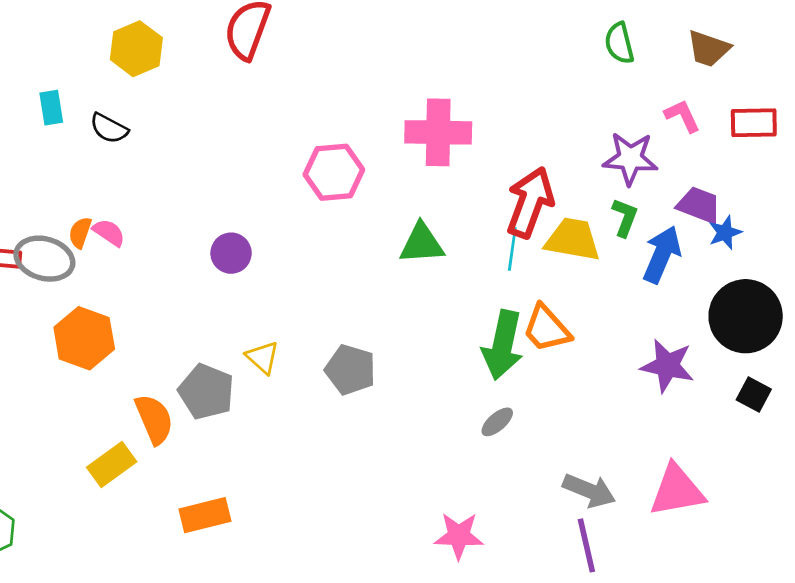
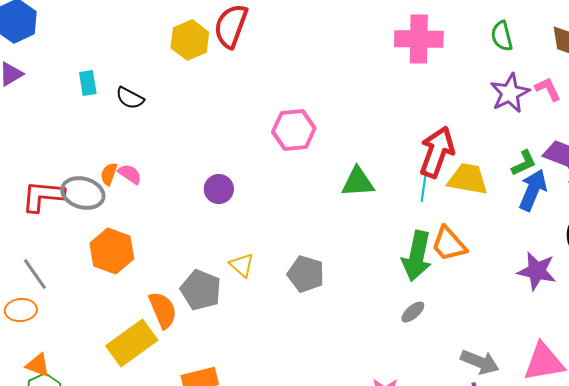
yellow hexagon: (136, 49) -> (190, 40), moved
pink cross: (438, 132) -> (419, 39), moved
purple star: (630, 158) -> (510, 93), moved, turned -30
green L-shape: (625, 217) -> (524, 163), moved, turned 44
yellow rectangle: (112, 464) -> (132, 343), size x1.4

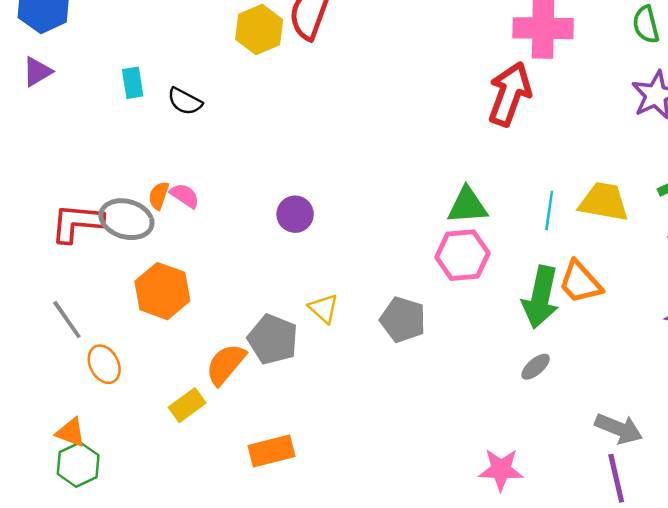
pink hexagon: (294, 130) -> (462, 255), moved
red arrow: (437, 152) -> (510, 94), moved
orange ellipse: (21, 310) -> (104, 364), moved, turned 68
orange semicircle: (163, 310) -> (226, 364), turned -117
yellow rectangle: (132, 343) -> (187, 405), size x0.6

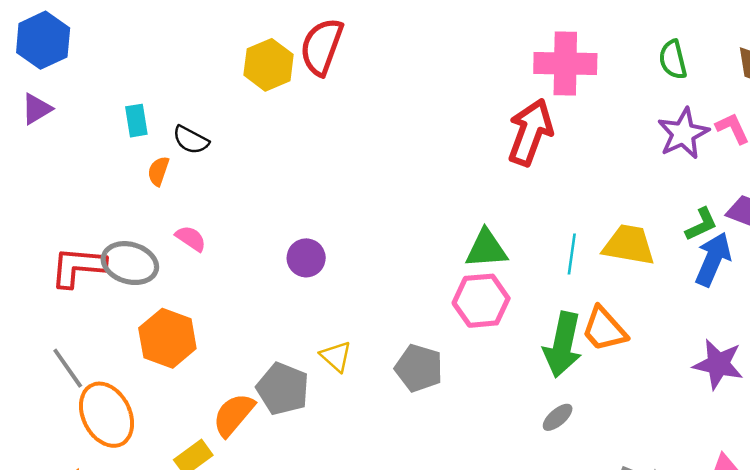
orange semicircle: (159, 196) -> (158, 171), moved
orange ellipse: (104, 364) -> (107, 415), size x1.6

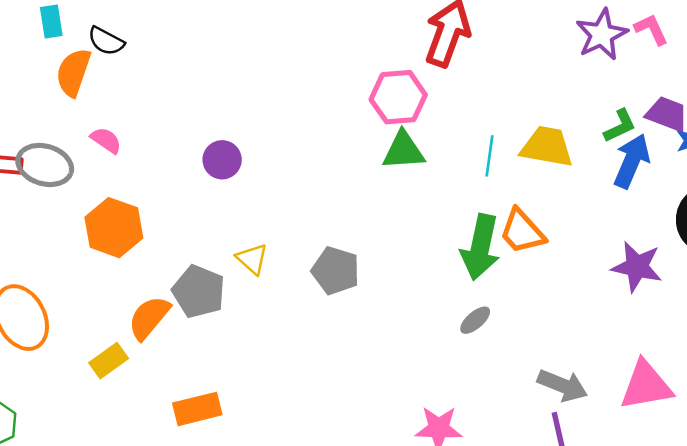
orange semicircle: (158, 171) -> (73, 72), size x1.6
pink hexagon: (481, 301) -> (398, 97), moved
orange hexagon: (167, 338) -> (114, 228), moved

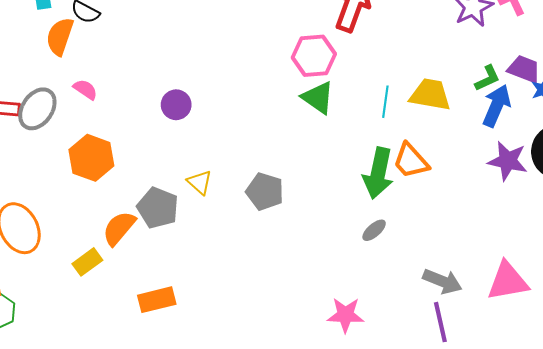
green triangle: (403, 151) -> (318, 98), turned 39
gray ellipse: (45, 165) -> (37, 109), turned -72
purple star: (637, 267) -> (508, 161), moved

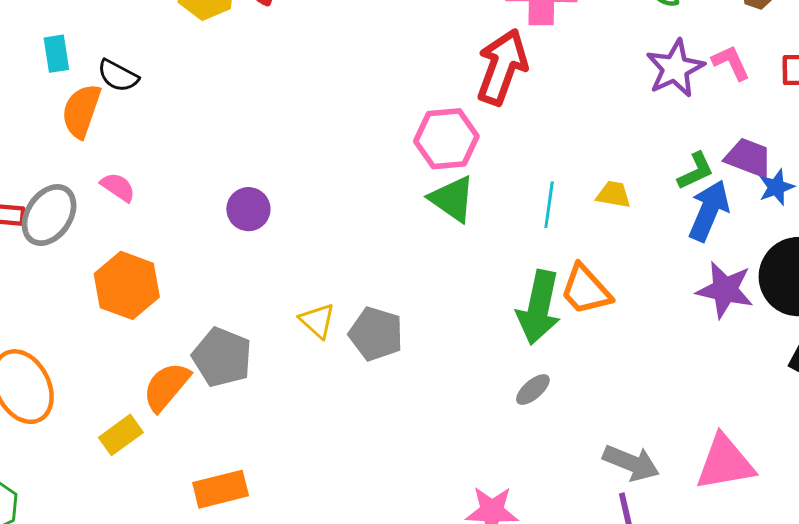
yellow trapezoid: (430, 95) -> (614, 194), size x0.6
yellow triangle: (200, 182) -> (317, 321), moved

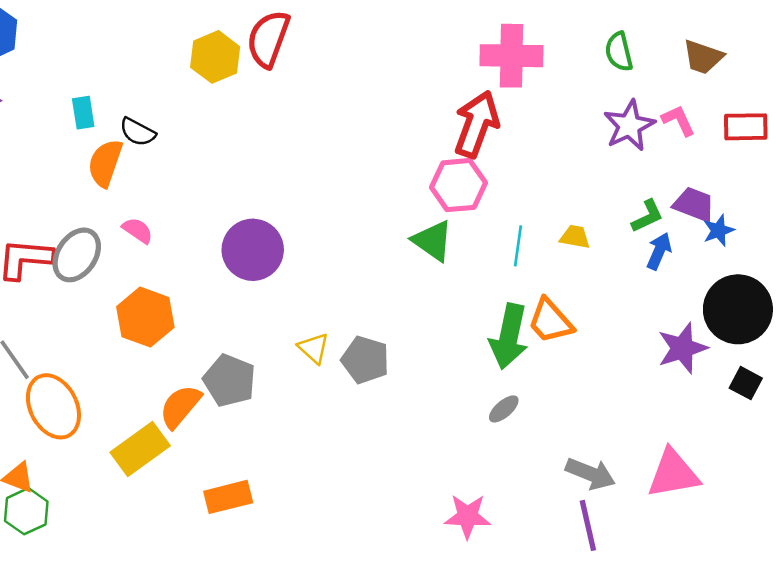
pink hexagon: (446, 139) -> (458, 185), moved
purple circle: (248, 209) -> (253, 250), size x1.6
blue arrow: (709, 211) -> (659, 251), size x0.7
purple star: (725, 290) -> (682, 348), moved, turned -30
yellow rectangle: (121, 435) -> (140, 449), size x1.5

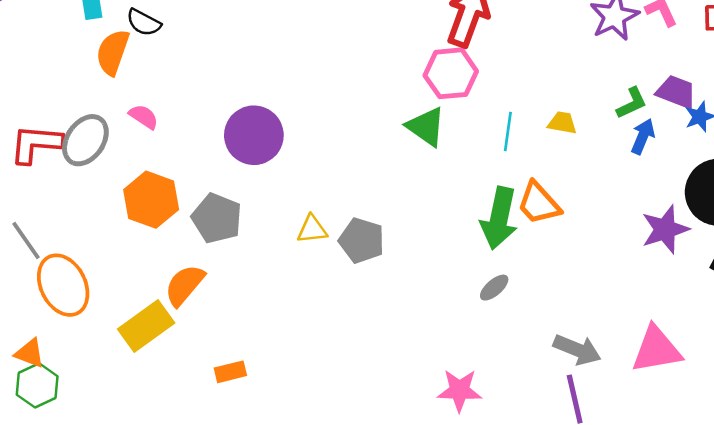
yellow triangle: (314, 348) -> (312, 229), turned -48
gray pentagon: (229, 380) -> (217, 218), moved
orange rectangle: (228, 497) -> (230, 372), size x0.7

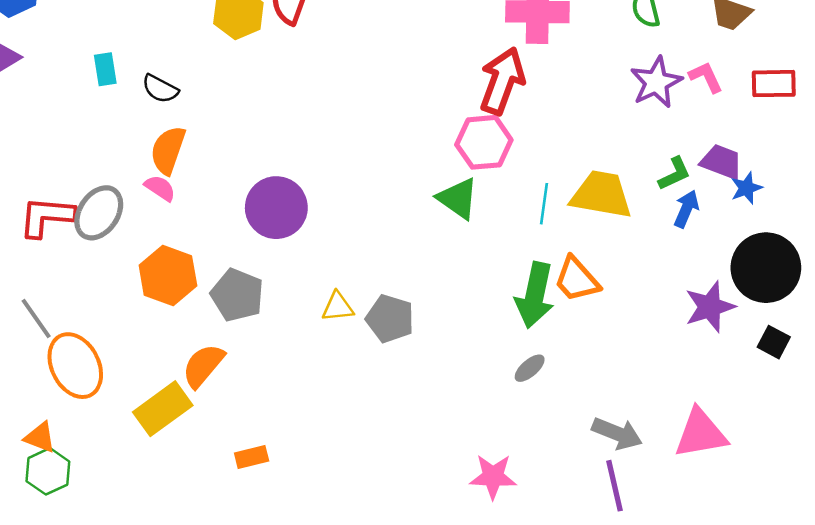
orange semicircle: (113, 52) -> (168, 150), moved
yellow trapezoid: (562, 123) -> (601, 195), size x2.0

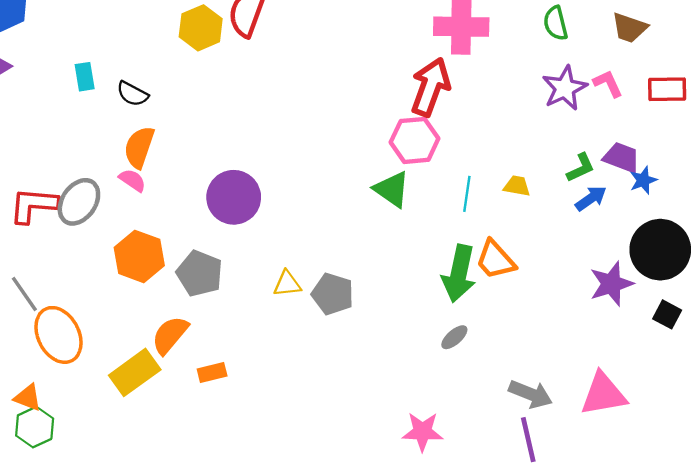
yellow trapezoid: (601, 195) -> (517, 186), size x0.5
blue arrow: (686, 209) -> (591, 198), turned 32
orange rectangle: (252, 457) -> (212, 372), moved

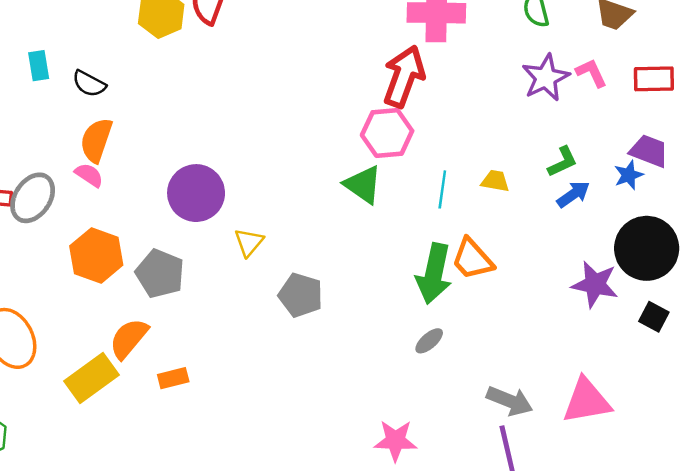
purple trapezoid: (622, 157) -> (649, 151), moved
yellow triangle: (287, 284) -> (249, 242), moved, turned -44
purple star: (611, 284) -> (595, 284), turned 30

